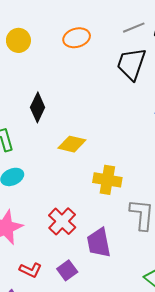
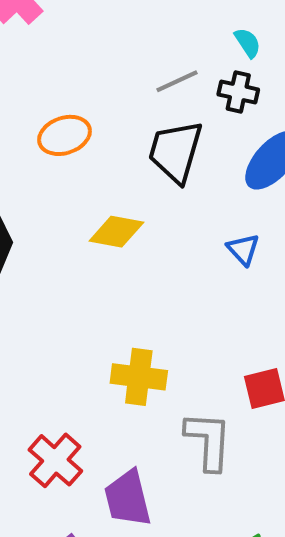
orange ellipse: (77, 38) -> (64, 135), moved
yellow diamond: (72, 144) -> (116, 232), moved

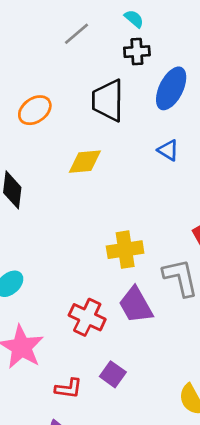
gray line: (177, 81) -> (77, 34), moved
purple trapezoid: (128, 498) -> (136, 305), moved

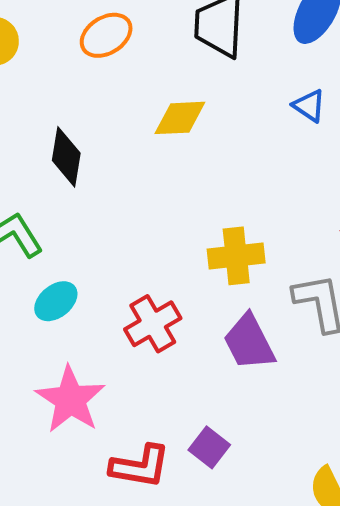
red cross: (87, 317) -> (153, 324), moved, turned 32
red L-shape: (69, 388) -> (140, 466), size x1.4

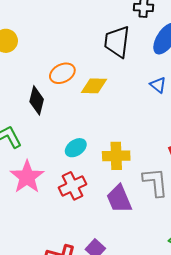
orange ellipse: (106, 35) -> (62, 73), moved
cyan ellipse: (56, 301) -> (76, 148), moved
pink star: (70, 400) -> (27, 177), moved

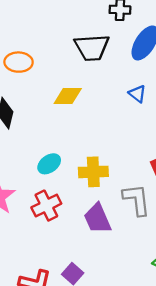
black trapezoid: (117, 42) -> (92, 48), turned -100
orange ellipse: (62, 73) -> (19, 62), moved, turned 30

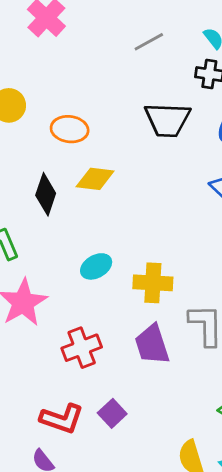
yellow diamond: (68, 96) -> (95, 179), moved
red cross: (46, 206) -> (82, 348), moved

